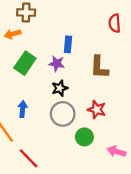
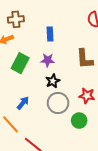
blue rectangle: (68, 44) -> (50, 34), moved
blue arrow: (23, 109) -> (23, 103), turned 40

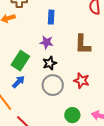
green rectangle: (20, 63) -> (20, 61), moved
green circle: (79, 121) -> (72, 115), moved

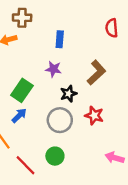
brown L-shape: (83, 44) -> (96, 73), turned -135
black star: (50, 63) -> (69, 94), moved
green circle: (72, 115) -> (55, 156), moved

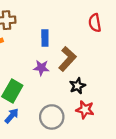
brown L-shape: (96, 73) -> (67, 59), moved
black star: (69, 94) -> (77, 86), moved

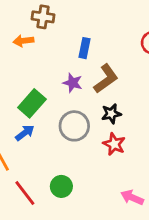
gray circle: (52, 117) -> (74, 126), moved

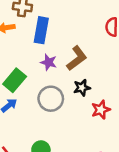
blue rectangle: (85, 48) -> (41, 30), moved, size x1.5
red star: (114, 144) -> (101, 110), moved, turned 30

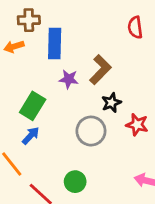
gray circle: (51, 99) -> (91, 131), moved
red star: (101, 110) -> (137, 125), turned -30

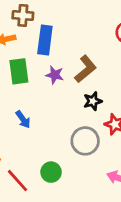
green rectangle: (33, 106) -> (19, 71), moved, turned -45
gray circle: (91, 131) -> (85, 141), moved
blue arrow: (31, 136) -> (23, 119), moved, turned 96

